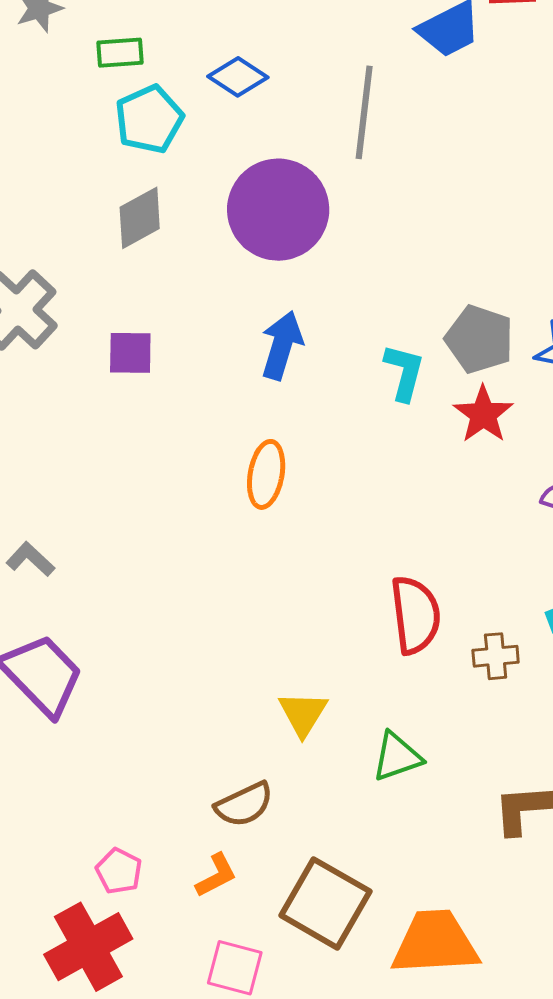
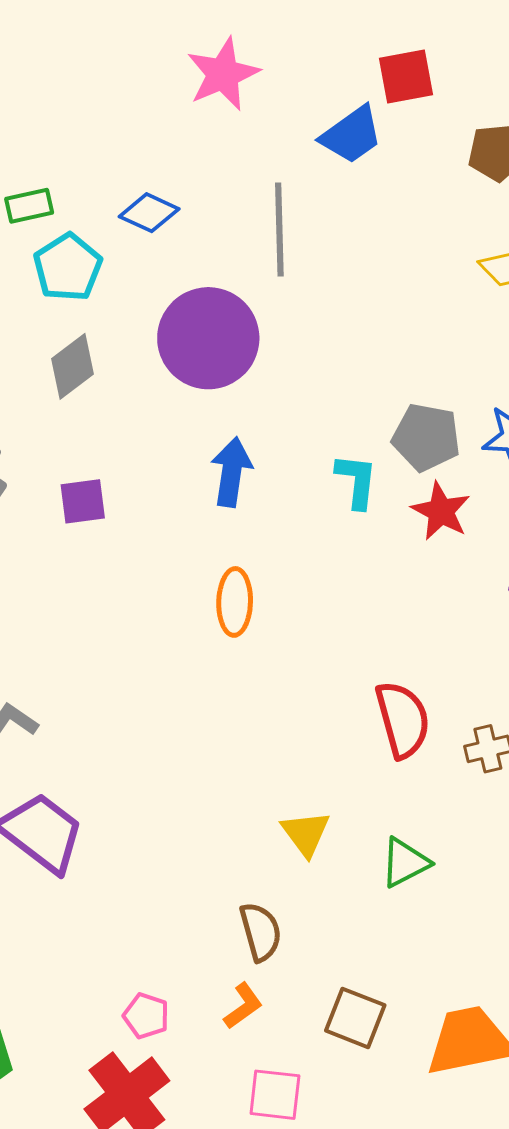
brown semicircle: (244, 804) -> (260, 932), turned -72
brown square: (325, 903) -> (355, 1018), size x0.7

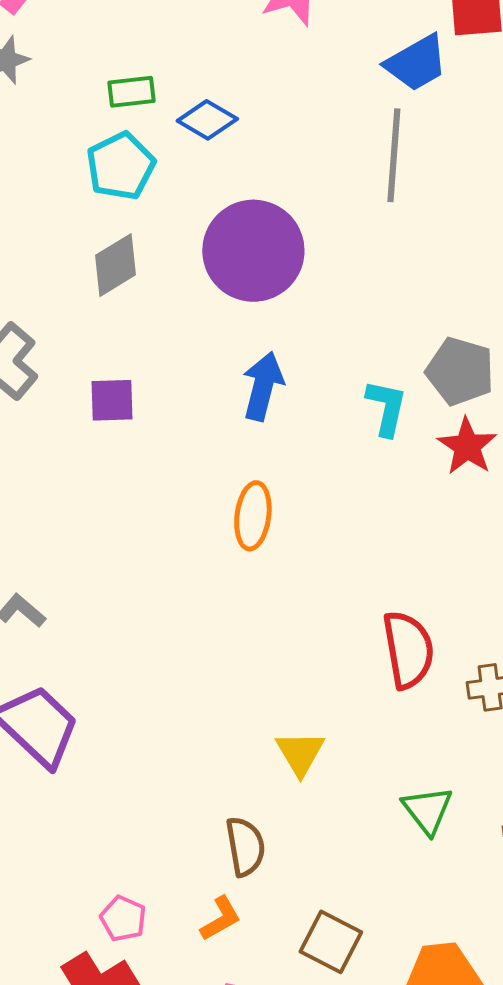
green rectangle: (29, 206) -> (132, 92), moved
gray line: (279, 230) -> (394, 155), moved
green triangle: (405, 862) -> (427, 810), moved, turned -46

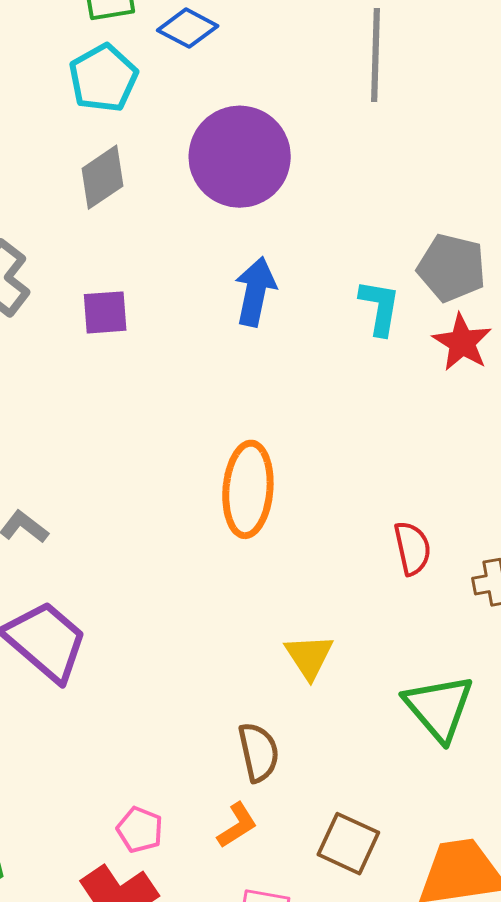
orange ellipse: (253, 516) -> (248, 489), moved, size x1.4
red semicircle: (408, 650) -> (412, 548), size x0.7
green triangle: (427, 810) -> (439, 708), size x1.4

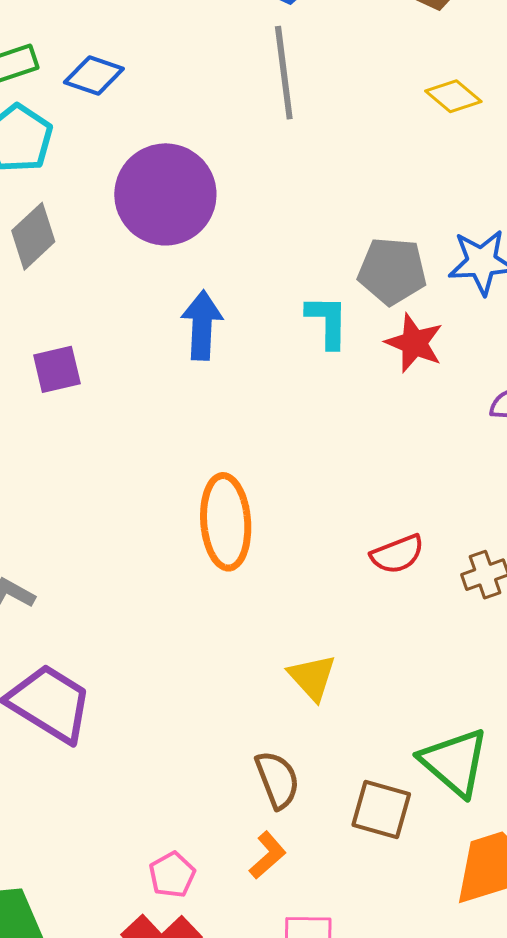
red semicircle: (412, 548) -> (397, 554), turned 90
green triangle: (439, 708) -> (454, 762), moved
pink pentagon: (140, 830) -> (172, 875), turned 30
brown square: (348, 844) -> (381, 809), moved

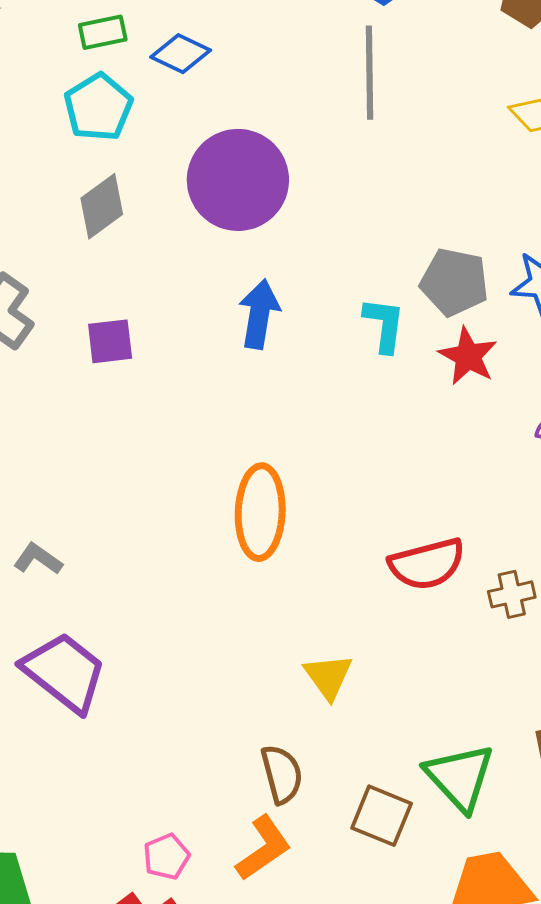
red semicircle: (397, 554) -> (427, 564), size x1.4
orange L-shape: (268, 855) -> (263, 848), size x1.4

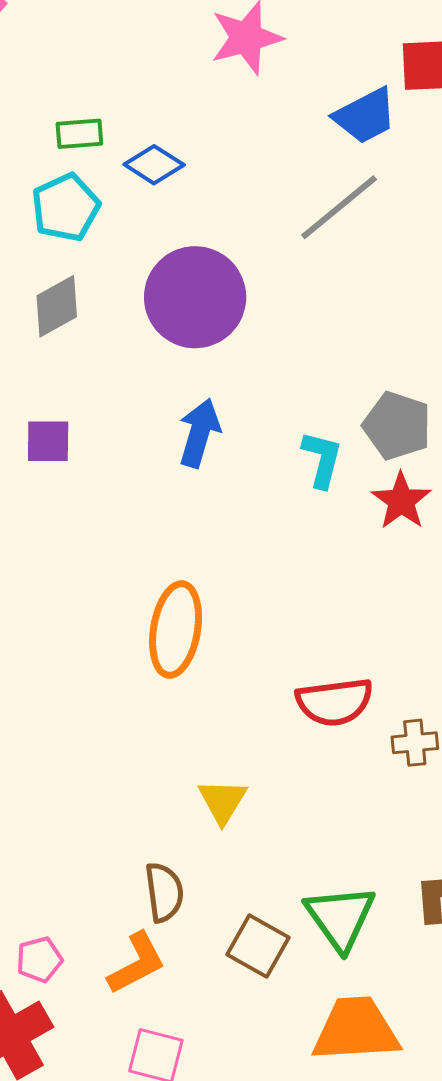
gray line: (369, 73) -> (339, 207), turned 44

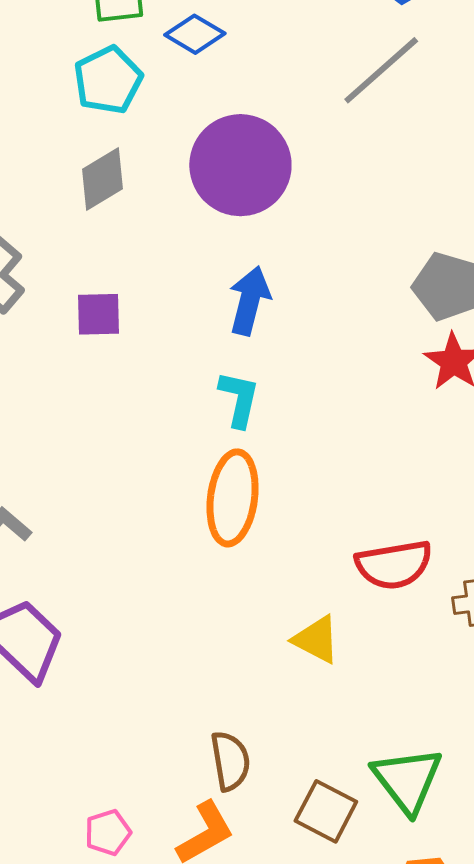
cyan L-shape: (322, 459) -> (239, 399), moved
yellow triangle: (223, 801) -> (316, 640), moved, turned -32

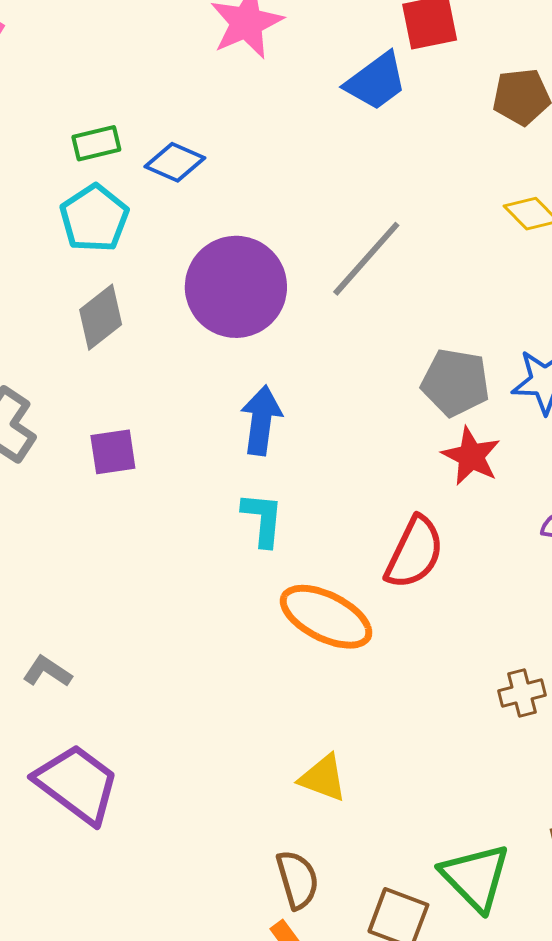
gray line: (381, 70) -> (366, 259), moved
orange ellipse: (233, 498) -> (326, 617), moved, turned -64
red semicircle: (394, 565) -> (414, 553), moved, turned -48
yellow triangle: (316, 640) -> (323, 778), moved

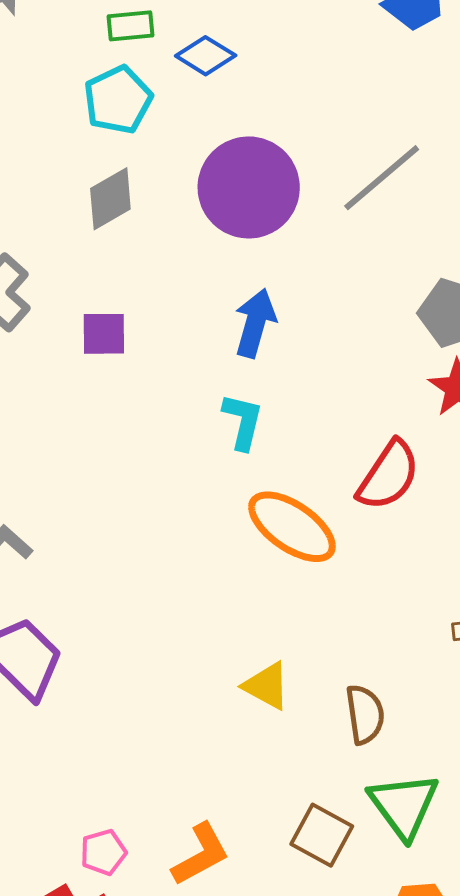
brown semicircle: (297, 880) -> (365, 714), moved

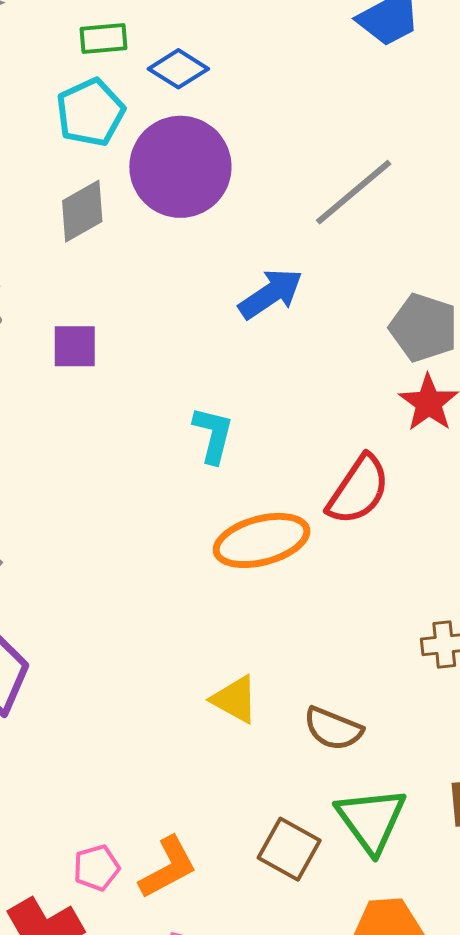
purple circle: (249, 187) -> (180, 167), moved
blue arrow: (255, 323) -> (271, 294), moved, turned 40
orange ellipse: (292, 527) -> (262, 540), turned -50
brown semicircle: (365, 714) -> (333, 729), turned 120
pink pentagon: (103, 852) -> (96, 868), moved

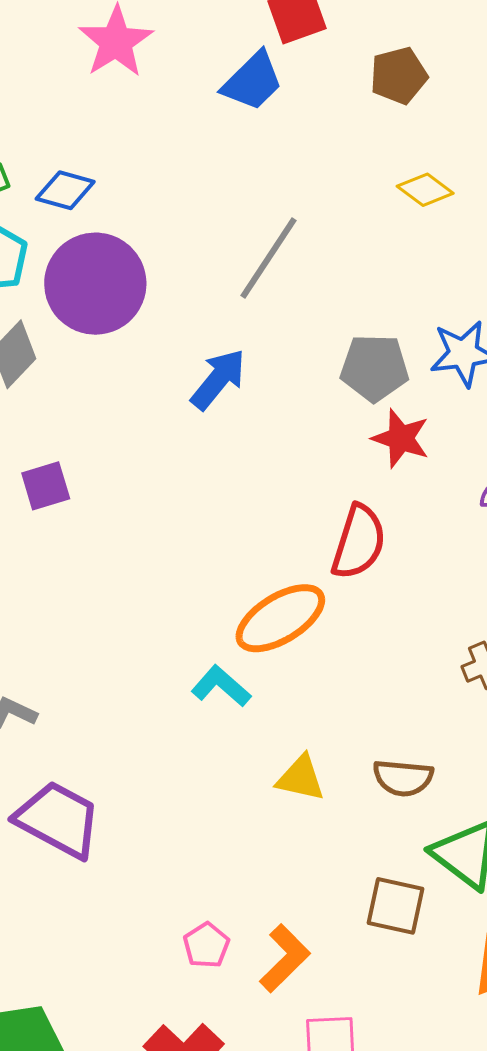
cyan L-shape: (213, 435) -> (221, 686), moved, turned -46
pink pentagon: (96, 868) -> (206, 945), moved

